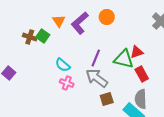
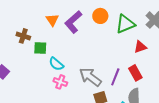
green square: (43, 36) -> (40, 48), moved, turned -32
red triangle: (137, 52) -> (140, 47), moved
purple line: (96, 58) -> (115, 77), moved
green triangle: (124, 59) -> (125, 24), moved, turned -35

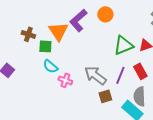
orange triangle: (52, 20) -> (58, 31), moved, size x1.5
green triangle: (125, 24) -> (123, 45), moved
cyan semicircle: (56, 64) -> (50, 66), moved

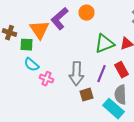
gray arrow: (95, 75) -> (76, 74), turned -125

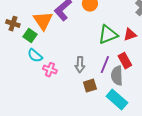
green square: (26, 45) -> (30, 36), turned 32
gray arrow: (76, 74) -> (80, 65), size x0.7
gray semicircle: (120, 95) -> (117, 76), moved

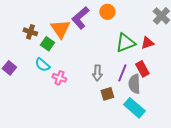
cyan semicircle: (35, 56) -> (42, 65), moved
pink cross: (50, 70) -> (59, 78), moved

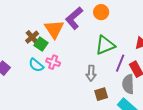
brown cross: (30, 32) -> (32, 37), moved, turned 32
green triangle: (125, 43) -> (105, 45), moved
purple line: (122, 73) -> (120, 63), moved
pink cross: (59, 78) -> (53, 62), moved

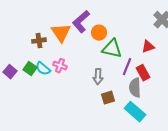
orange circle: (101, 12) -> (99, 33), moved
brown cross: (32, 37) -> (39, 41), turned 32
green square: (41, 44) -> (30, 69), moved
green triangle: (105, 45) -> (112, 49), turned 35

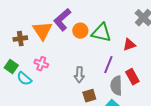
green triangle: (112, 49) -> (101, 33), moved
cyan semicircle: (43, 69) -> (24, 79), moved
red rectangle: (143, 73) -> (132, 77), moved

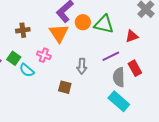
orange triangle: (42, 31) -> (59, 33), moved
purple line: (108, 65) -> (111, 56), turned 42
brown square: (89, 96) -> (65, 87), moved, turned 32

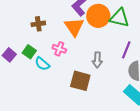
orange circle: (83, 22) -> (98, 16), size x1.5
purple line: (111, 56) -> (126, 50), turned -42
brown square: (65, 87) -> (80, 81), size x1.5

